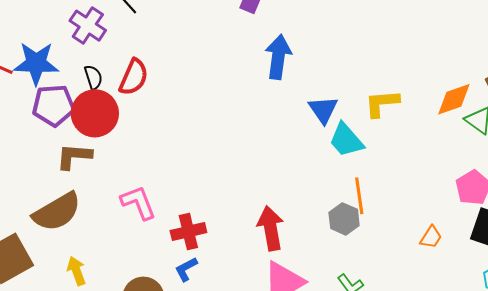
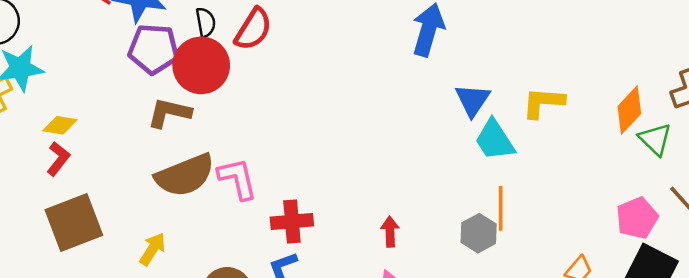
orange diamond: (454, 99) -> (629, 110), turned -36
brown semicircle: (57, 212) -> (185, 175), moved
red arrow: (271, 228) -> (390, 232), size x0.6
yellow arrow: (76, 271) -> (152, 249), turned 44

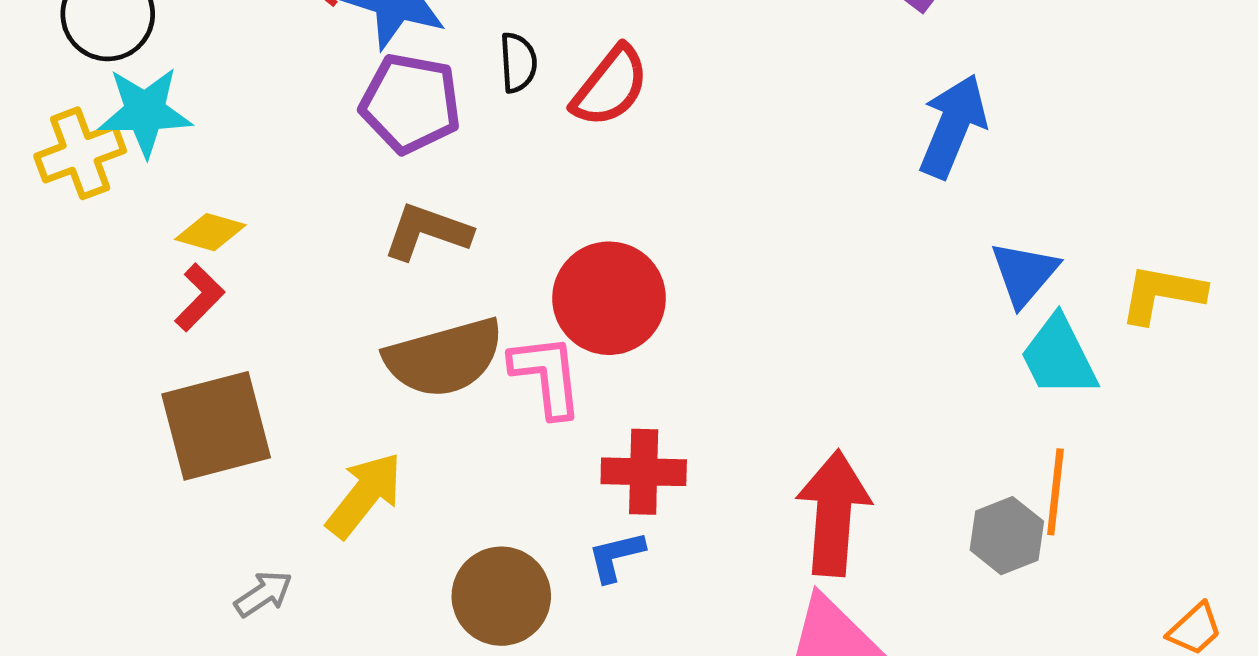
red circle: (201, 65) -> (609, 298), moved
red arrow: (390, 232) -> (834, 513), size x2.0
yellow arrow: (152, 249) -> (364, 495), size x1.4

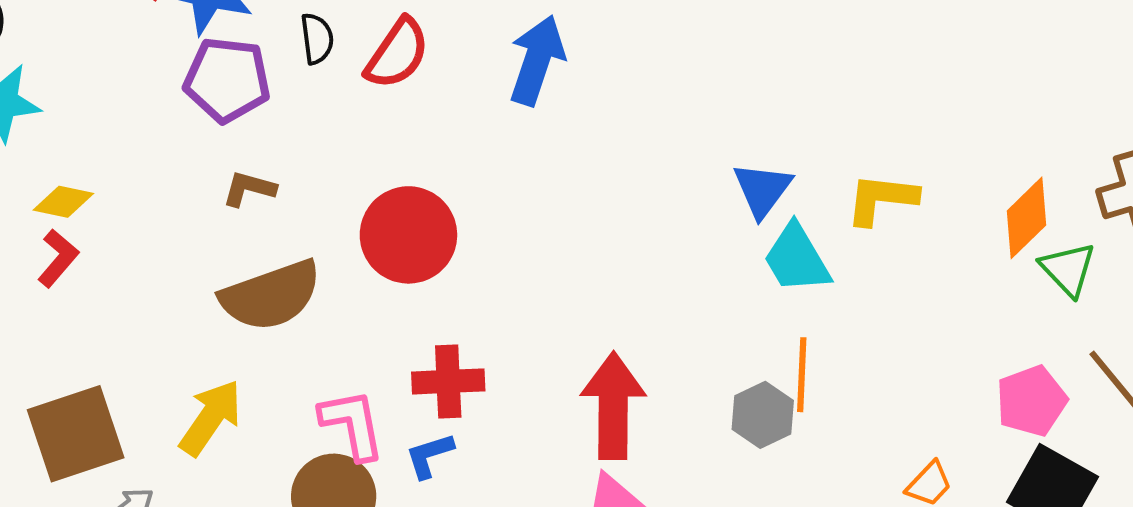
blue arrow: (953, 126) -> (537, 60), moved
brown L-shape: (427, 232) -> (249, 189), size x0.7
pink L-shape: (547, 376) -> (352, 424), moved
brown square: (216, 426) -> (76, 434), moved

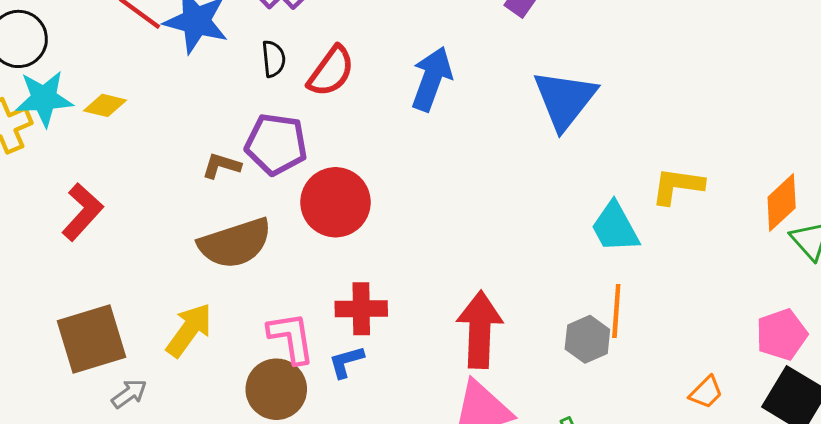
purple pentagon: (227, 80) -> (276, 144), moved
blue triangle: (762, 190) -> (565, 99), moved, size x1.5
yellow diamond: (63, 202) -> (105, 105), moved
red L-shape: (58, 258) -> (82, 212), size x1.4

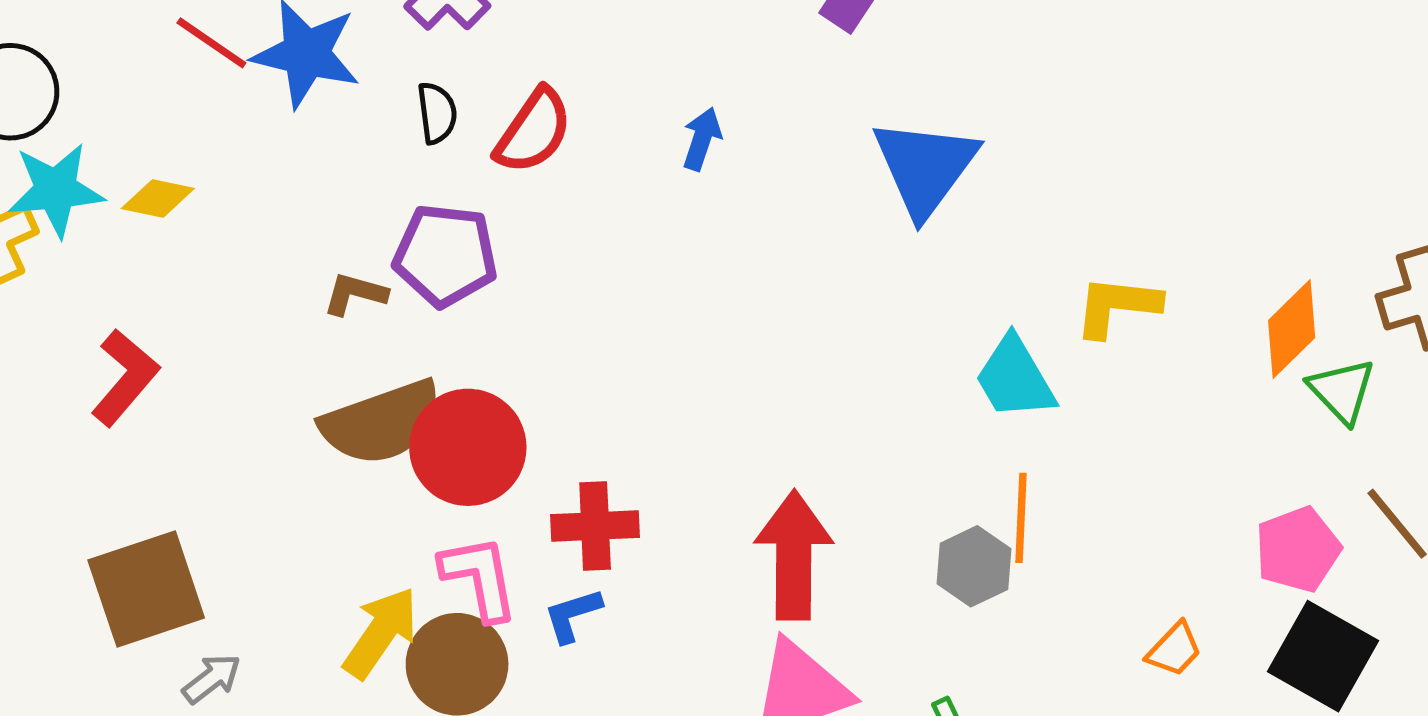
blue arrow: (432, 79) -> (702, 139), size x0.6
red circle: (336, 202) -> (468, 447), moved
yellow arrow: (189, 330) -> (381, 633), moved

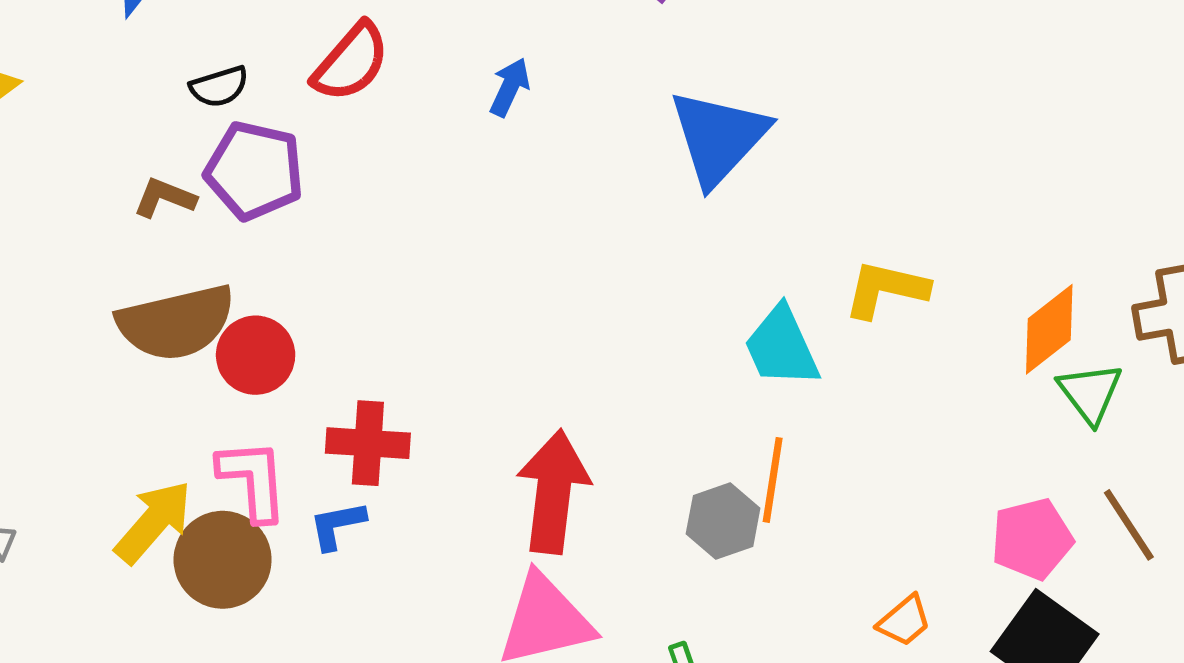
black semicircle: (437, 113) -> (219, 87), moved, turned 74
red circle: (468, 447) -> (256, 355), size x0.7

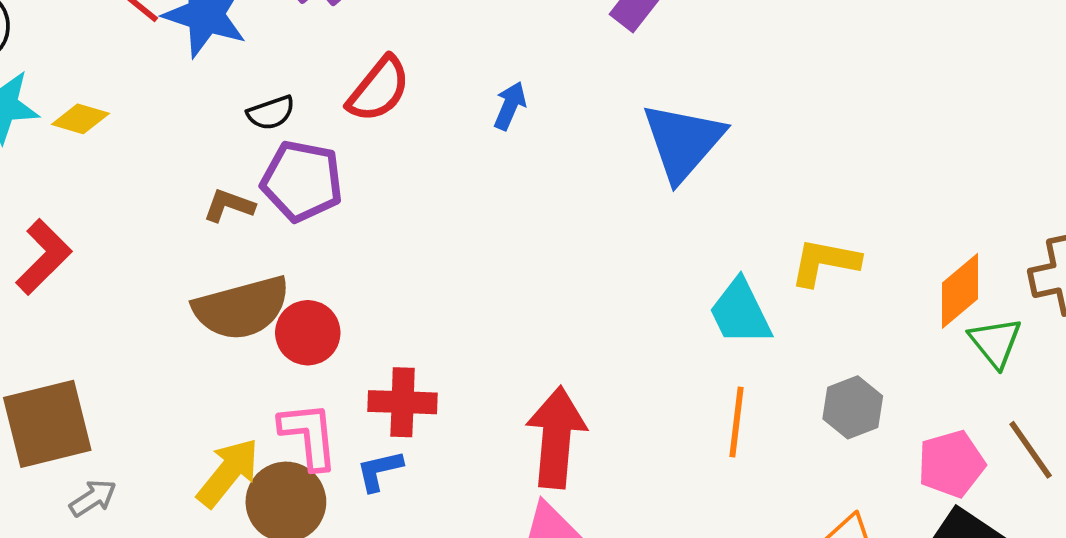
gray hexagon: (723, 521) -> (853, 407), moved

